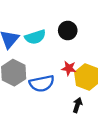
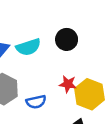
blue semicircle: (42, 83) -> (36, 102), size x0.7

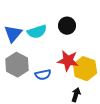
red star: (68, 84) -> (68, 61), size x1.5

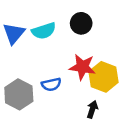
gray hexagon: (17, 65) -> (19, 94), moved

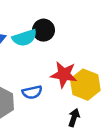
black circle: (81, 23) -> (44, 30), moved

